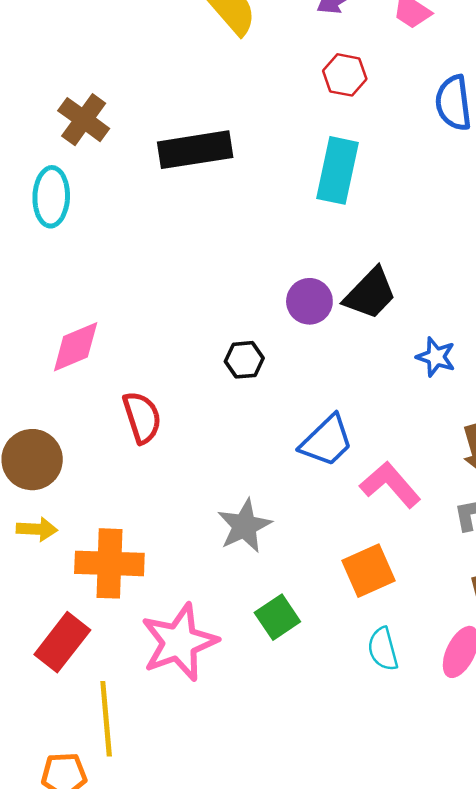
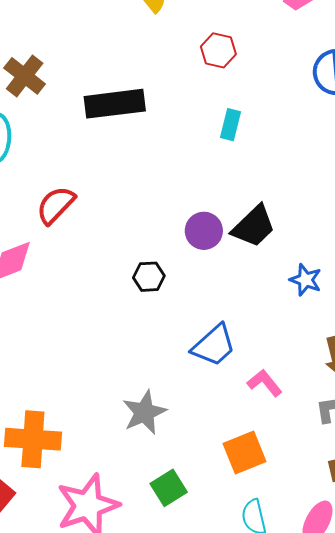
red hexagon: (345, 75) -> (218, 50), moved
cyan rectangle: (338, 170) -> (231, 125), size x0.6
red semicircle: (142, 417) -> (56, 205), moved, turned -120
pink L-shape: (390, 485) -> (265, 383), size x0.7

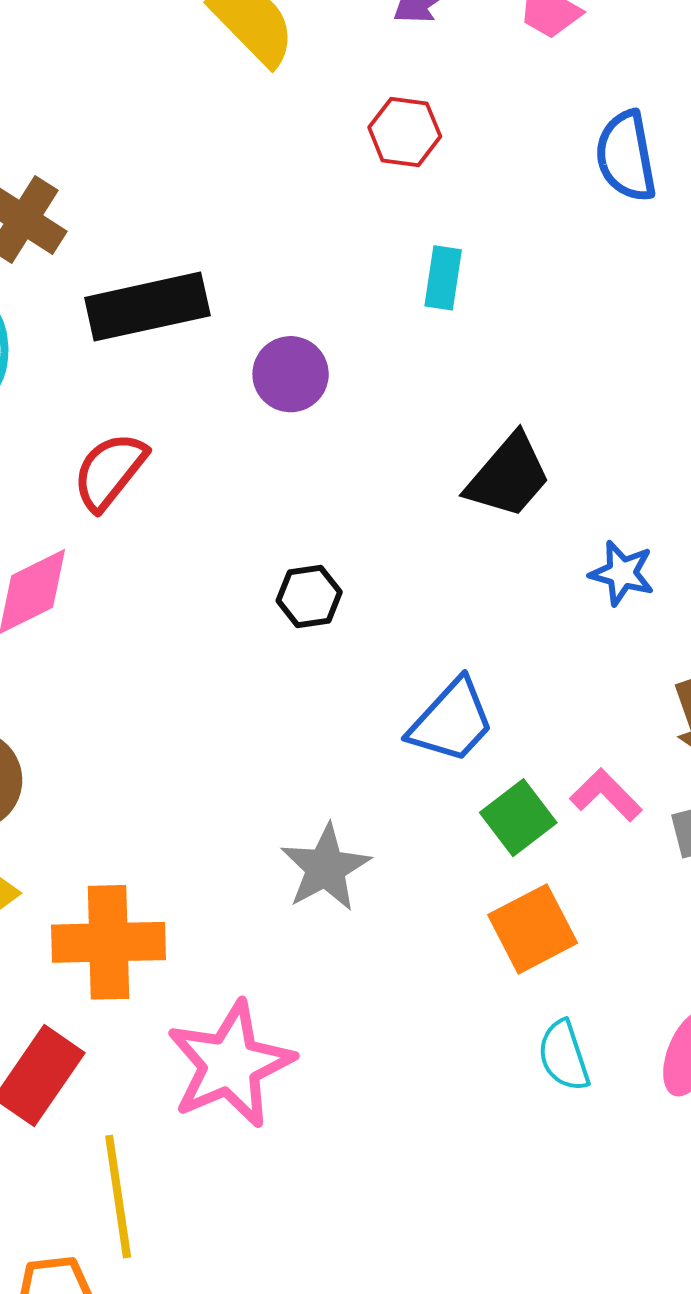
black rectangle: (115, 104) -> (147, 307), moved
purple circle: (204, 231) -> (291, 374), moved
pink L-shape: (265, 383) -> (606, 795), moved
green square: (169, 488) -> (518, 818), moved

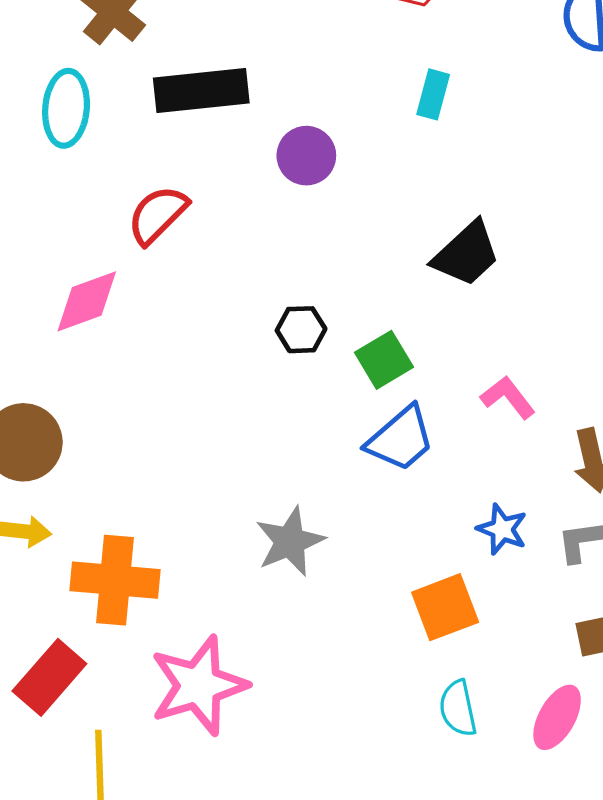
blue star: (622, 573) -> (502, 529), moved
pink L-shape: (606, 795) -> (508, 397), moved
green square: (518, 818) -> (384, 360), moved

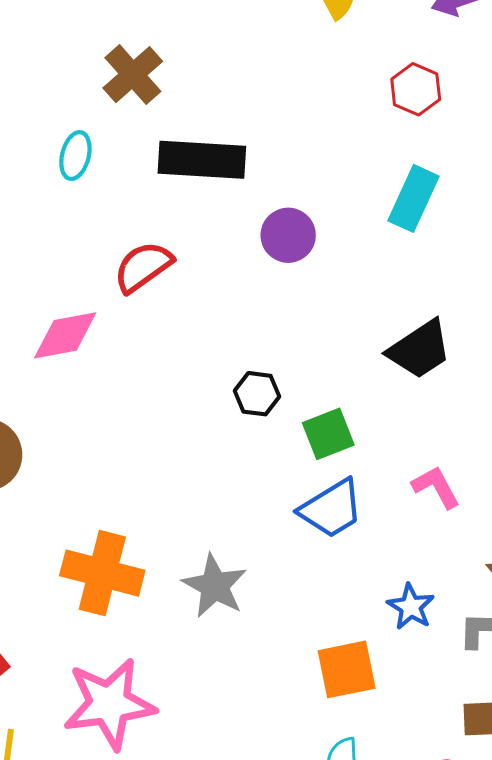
cyan rectangle: (433, 94) -> (413, 198), size x1.4
cyan ellipse: (66, 108) -> (75, 156), size x0.7
gray star: (290, 542) -> (215, 586), turned -30
orange cross: (115, 580) -> (102, 573), moved

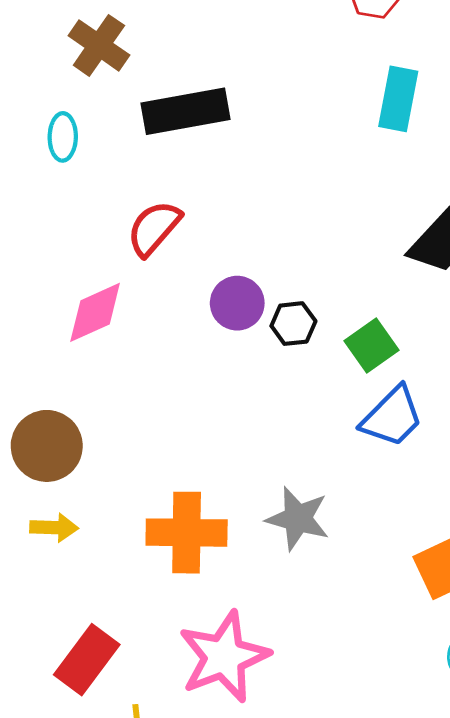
purple circle: (288, 235) -> (237, 303), moved

